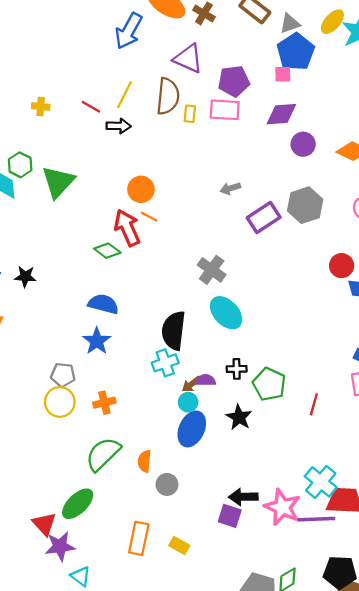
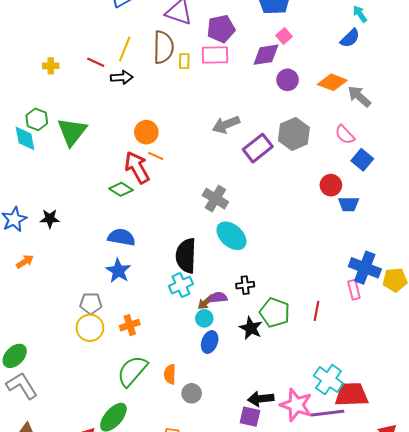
pink square: (283, 74) -> (284, 36), moved, turned -35
gray arrow: (230, 188) -> (226, 125), size x1.5
green pentagon: (269, 384) -> (275, 313), moved
blue ellipse: (192, 429) -> (210, 342), size x0.7

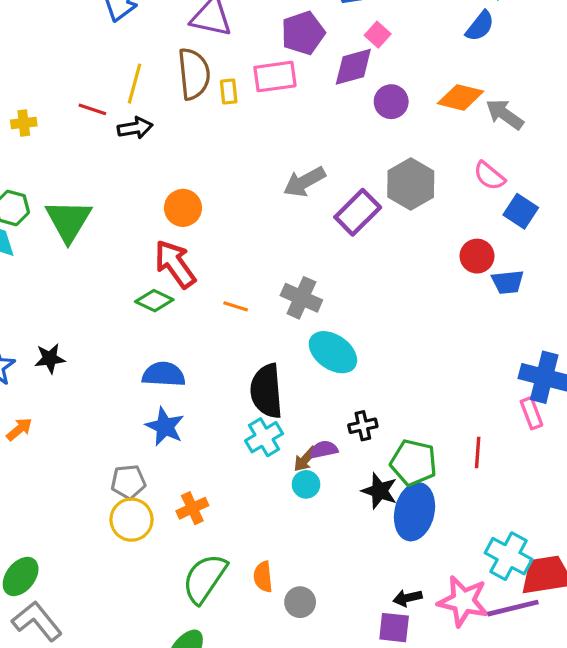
purple pentagon: (221, 29) -> (303, 33), moved
orange line: (156, 156) -> (236, 306), moved
blue ellipse: (210, 342) -> (414, 512), moved, size x1.6
black arrow: (261, 399) -> (407, 598), size x0.7

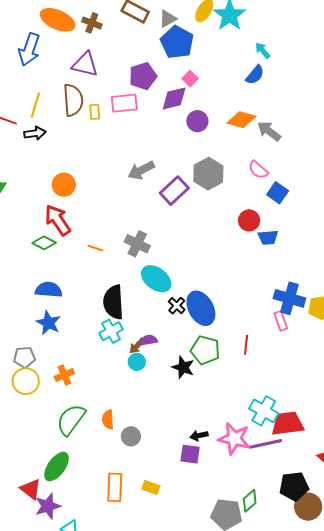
black cross: (363, 426) -> (177, 306), moved, turned -36
blue ellipse: (414, 512) -> (201, 308), moved, turned -44

